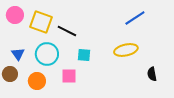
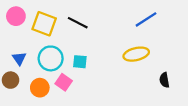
black line: (67, 31) -> (78, 23), moved
cyan square: (84, 55) -> (80, 62), moved
pink square: (69, 76) -> (64, 82), moved, turned 35

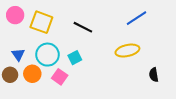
black line: (78, 23) -> (83, 27), moved
cyan square: (80, 62) -> (75, 58), turned -32
orange circle: (40, 88) -> (32, 74), moved

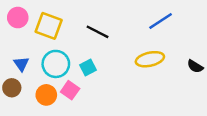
orange circle: (32, 74) -> (46, 95), moved
black semicircle: (154, 75) -> (195, 66), moved, turned -48

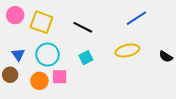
cyan square: (88, 68) -> (86, 58), moved
pink square: (70, 90) -> (60, 77), turned -35

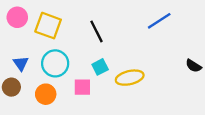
black line: (83, 27) -> (97, 31), turned 36
yellow ellipse: (127, 51) -> (130, 78), moved
pink square: (60, 77) -> (82, 87), moved

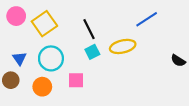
yellow square: (48, 26) -> (44, 24), turned 35
cyan square: (100, 67) -> (92, 52), moved
yellow ellipse: (130, 78) -> (123, 46), moved

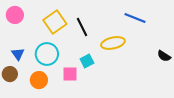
blue line: (147, 19) -> (135, 18), turned 55
yellow square: (44, 24) -> (55, 22), moved
cyan square: (92, 52) -> (87, 61), moved

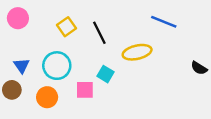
yellow square: (55, 22) -> (67, 27), size x0.7
cyan square: (87, 61) -> (105, 74), turned -32

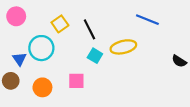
cyan circle: (57, 66) -> (41, 48), moved
cyan square: (105, 74) -> (95, 56), moved

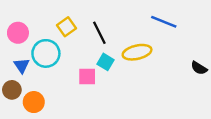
pink circle: (16, 16) -> (18, 33), moved
pink square: (76, 81) -> (87, 77), moved
orange circle: (42, 87) -> (34, 102), moved

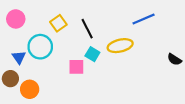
blue line: (164, 22) -> (144, 19), turned -45
pink circle: (18, 33) -> (16, 19), moved

